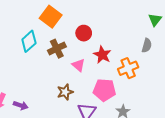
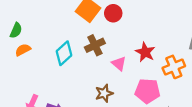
red circle: (84, 33) -> (113, 13), moved
cyan diamond: (29, 41) -> (64, 53), moved

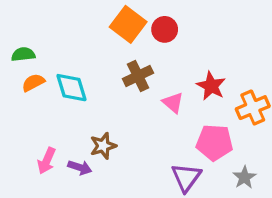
green semicircle: (16, 30) -> (23, 54), turned -119
cyan diamond: (64, 53) -> (72, 88), moved, turned -65
brown star: (104, 93) -> (103, 146), moved

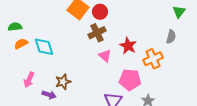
brown cross: (138, 76) -> (97, 33), moved
pink arrow: (47, 161) -> (29, 80), moved

